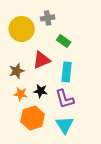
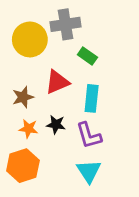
gray cross: (48, 18) -> (65, 24), size x1.5
orange hexagon: (33, 118) -> (23, 166), moved

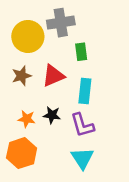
green rectangle: (87, 56) -> (81, 52), turned 48
brown star: (23, 97) -> (22, 76), moved

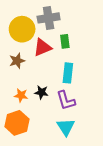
red triangle: (53, 76) -> (42, 48), moved

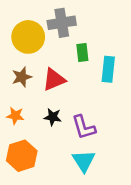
red triangle: (42, 48) -> (54, 80), moved
cyan rectangle: (68, 73) -> (108, 69), moved
orange star: (21, 95) -> (15, 116), moved

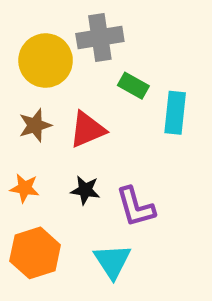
green rectangle: (82, 52) -> (133, 86), turned -54
cyan triangle: (84, 161) -> (112, 261), moved

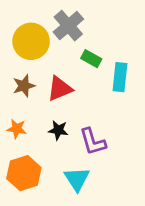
gray cross: (100, 38) -> (68, 26), turned -32

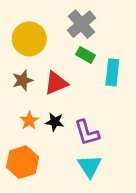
gray cross: (68, 26) -> (82, 24), moved
orange star: (17, 129) -> (29, 121), moved, turned 30
cyan triangle: (77, 179) -> (90, 166), moved

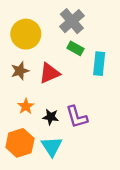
black star: (55, 122) -> (51, 117), moved
cyan triangle: (90, 166) -> (52, 146), moved

